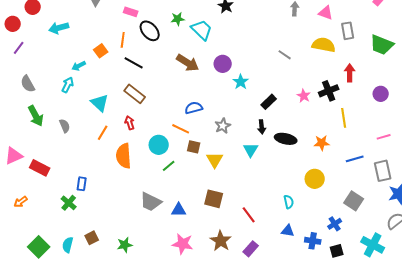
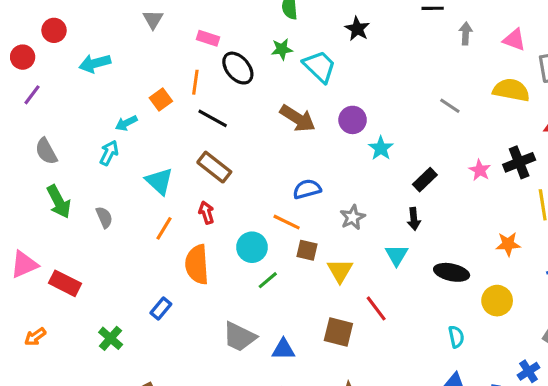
black ellipse: (286, 139) -> (452, 272), moved
blue rectangle: (82, 184) -> (161, 308), moved, turned 32
red line: (249, 215) -> (376, 308), moved

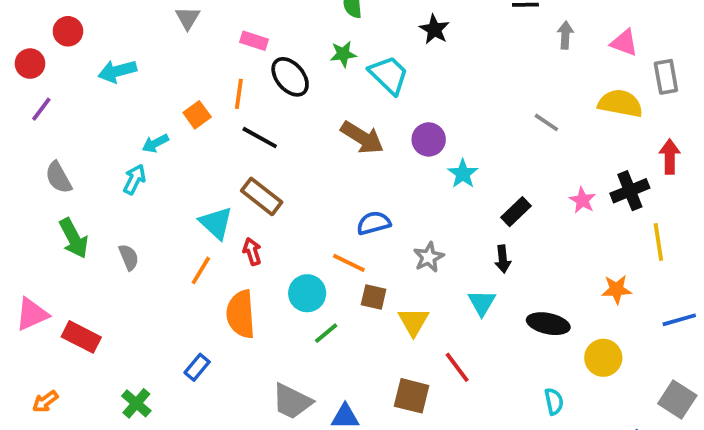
cyan triangle: (159, 181) -> (216, 223), moved

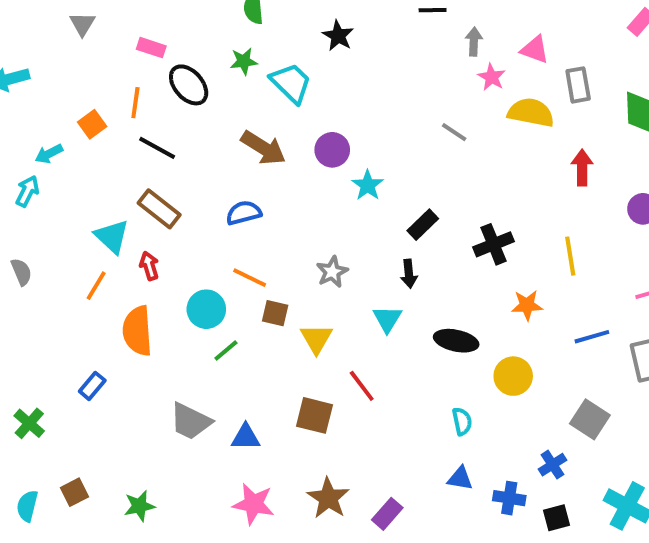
black cross: (630, 191) -> (494, 244), moved
pink star: (582, 200) -> (492, 77), moved
blue semicircle: (374, 223) -> (244, 213), moved

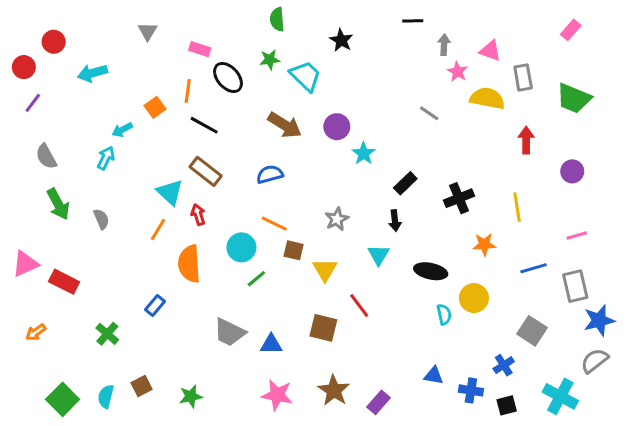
cyan semicircle: (462, 421) -> (444, 314), moved

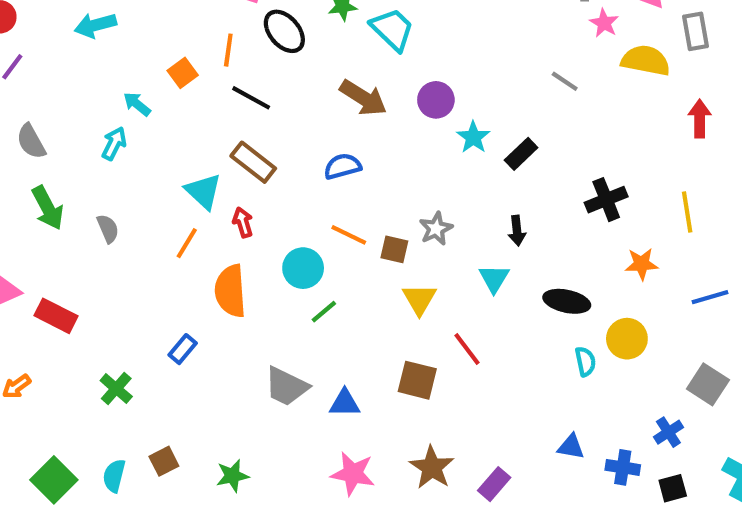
cyan arrow: (122, 130) -> (137, 104), turned 66
black rectangle: (405, 183) -> (521, 154), moved
brown square: (294, 250) -> (394, 249), moved

